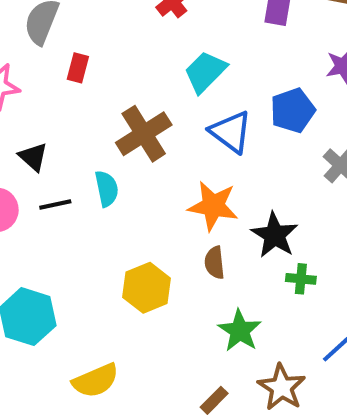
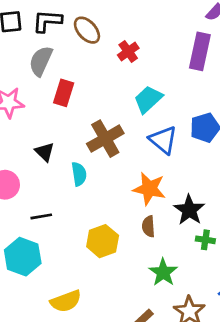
red rectangle: (78, 68) -> (64, 93), size x1.4
black triangle: (33, 157) -> (45, 152), moved
black line: (55, 204) -> (41, 216), moved

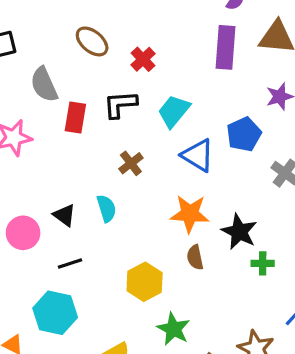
black L-shape: (47, 21) -> (120, 104), moved
gray semicircle: (41, 61) -> (44, 85), turned -40
brown cross: (105, 139) -> (131, 163), size x0.6
black triangle: (45, 152) -> (64, 215), moved
green star: (163, 272) -> (173, 329), moved

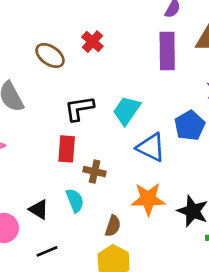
red cross: (143, 59) -> (92, 42), moved
red rectangle: (75, 117) -> (67, 149), moved
brown cross: (131, 163) -> (95, 172), moved, turned -35
brown semicircle: (195, 257) -> (113, 226), moved, turned -145

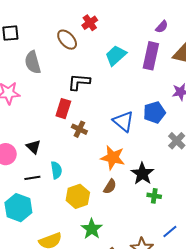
red cross: (92, 42) -> (90, 23), moved
cyan trapezoid: (127, 110) -> (116, 55), moved
cyan semicircle: (75, 200) -> (56, 170), moved
brown semicircle: (113, 226) -> (110, 186), moved

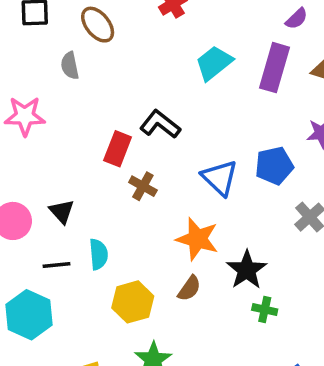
brown ellipse: (67, 40) -> (98, 25), moved
gray semicircle: (33, 62) -> (70, 66), size x0.7
black L-shape: (79, 82) -> (160, 124), moved, turned 30

